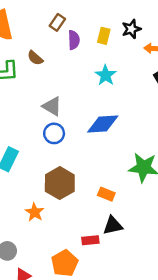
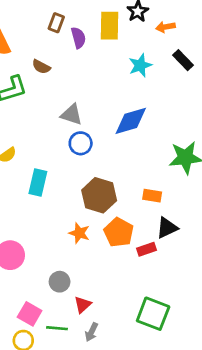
yellow rectangle: (104, 36) -> (110, 26), size x1.5
cyan star: (106, 75) -> (140, 65), moved, turned 30
orange pentagon: (65, 263) -> (119, 232), moved

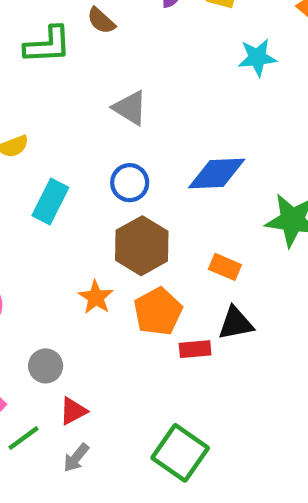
blue diamond: (131, 121) -> (217, 174), moved
blue circle: (81, 143) -> (130, 183), moved
green line: (57, 328) -> (24, 438), turned -55

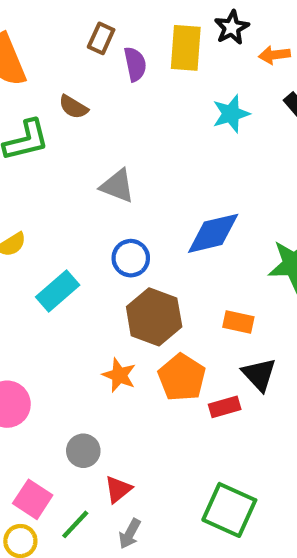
cyan rectangle: (50, 202) -> (58, 291), turned 33
black triangle: (236, 323) -> (259, 374), turned -51

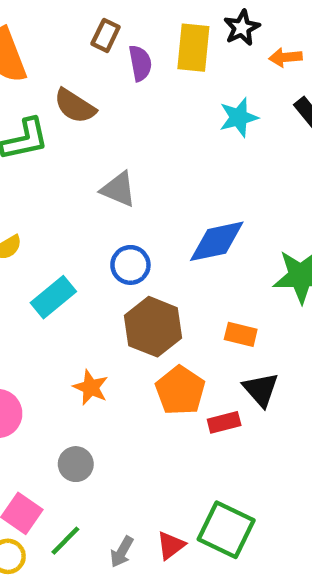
brown semicircle: (73, 107) -> (75, 106), size x1.4
orange star: (119, 375) -> (91, 387), moved
red triangle: (118, 489) -> (171, 545), moved

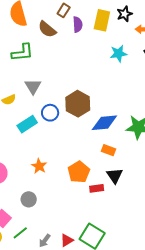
brown semicircle: (75, 106) -> (47, 29), moved
gray triangle: (118, 189) -> (33, 86), moved, turned 30
blue diamond: (217, 241) -> (104, 123), moved
blue circle: (130, 265) -> (50, 113), moved
brown hexagon: (153, 327) -> (78, 104), moved

